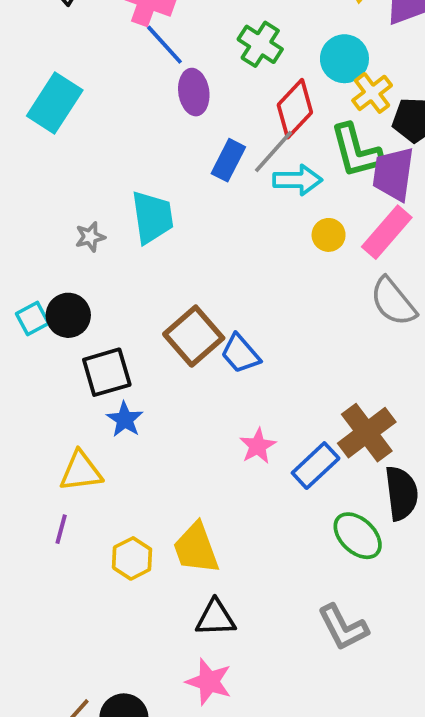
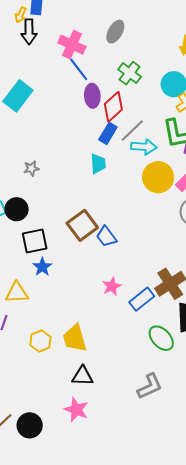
red diamond: (295, 109) -> (113, 107), moved
cyan trapezoid: (152, 217) -> (98, 164), moved, size x0.7
yellow circle: (329, 235) -> (158, 177), size x1.8
gray L-shape: (343, 627) -> (150, 386), turned -92

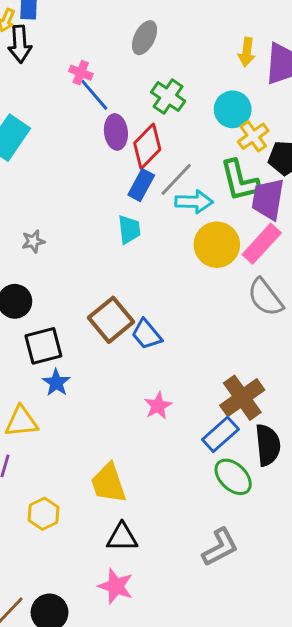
pink cross: (72, 45) -> (81, 73), moved, size x0.6
blue rectangle: (142, 299) -> (220, 434), moved
yellow hexagon: (40, 341) -> (44, 514), moved

